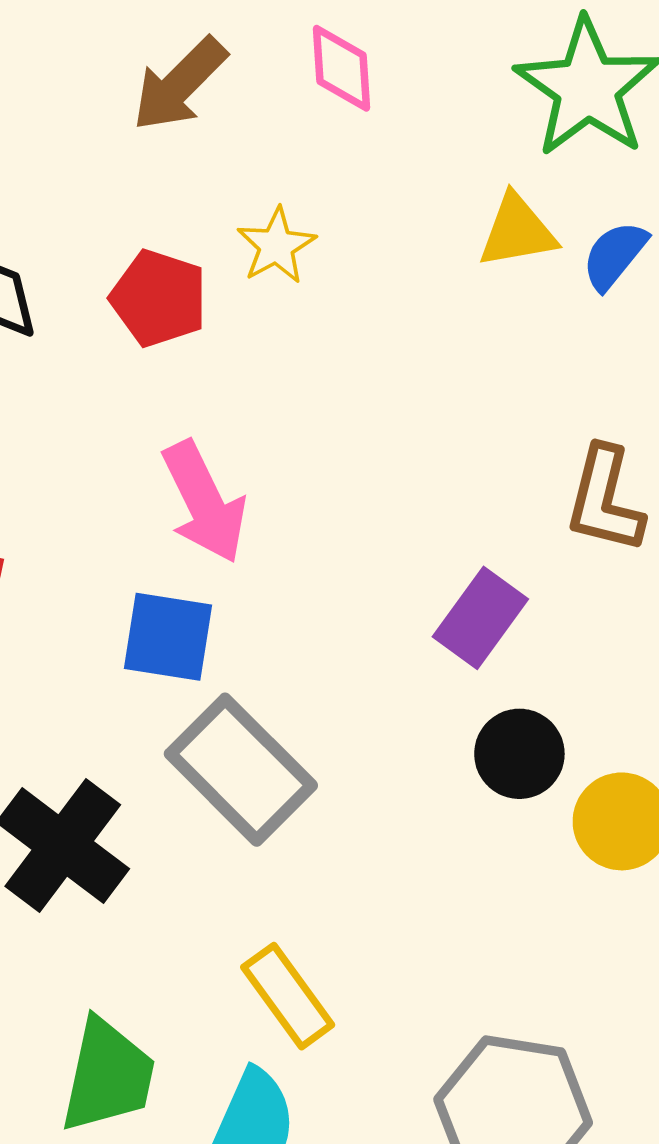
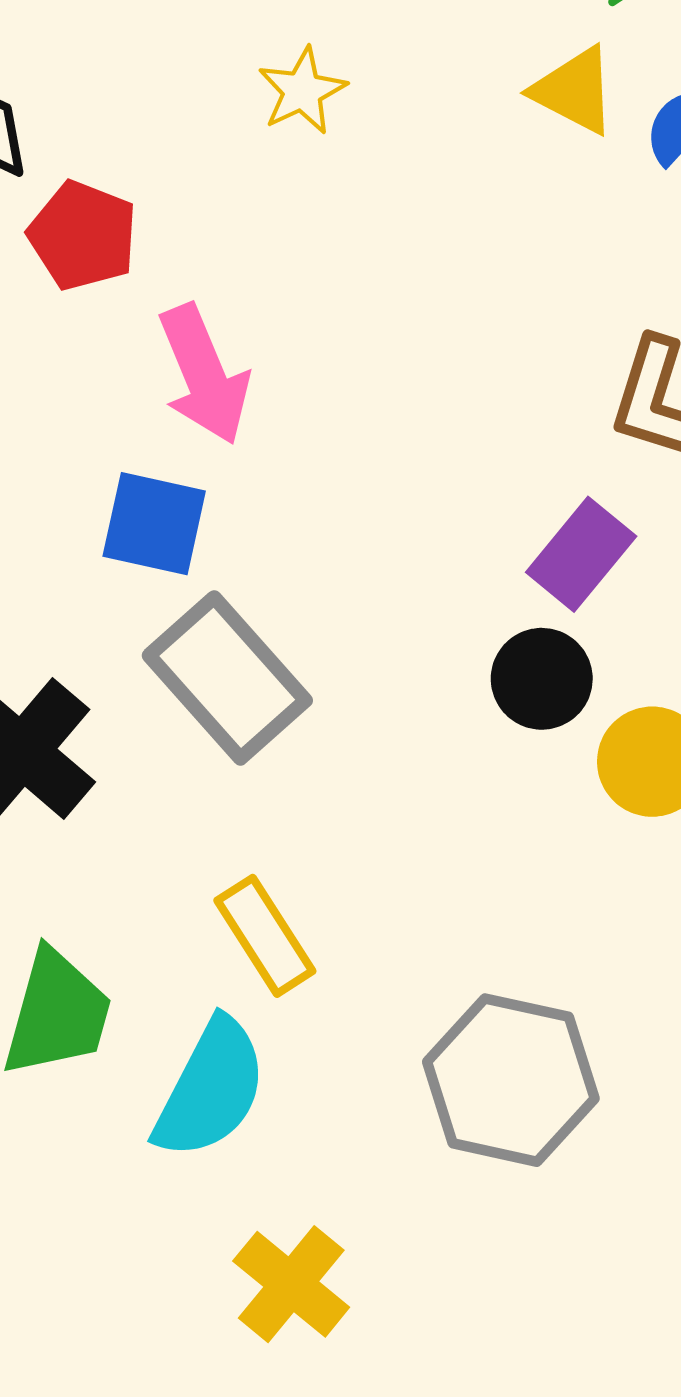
yellow triangle: (517, 231) -> (574, 91), turned 34
red pentagon: (159, 298) -> (83, 236), moved
purple rectangle: (480, 618) -> (581, 554), moved

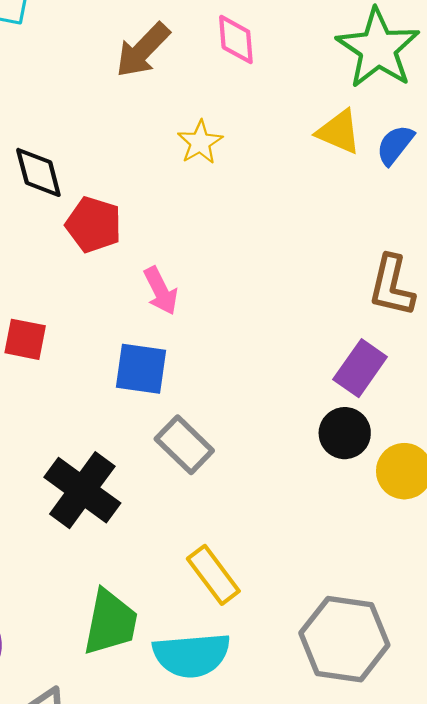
pink arrow: (204, 374) -> (161, 291), size x0.7
gray rectangle: (227, 678) -> (184, 445), size x0.7
cyan semicircle: (211, 1089) -> (192, 655), turned 62

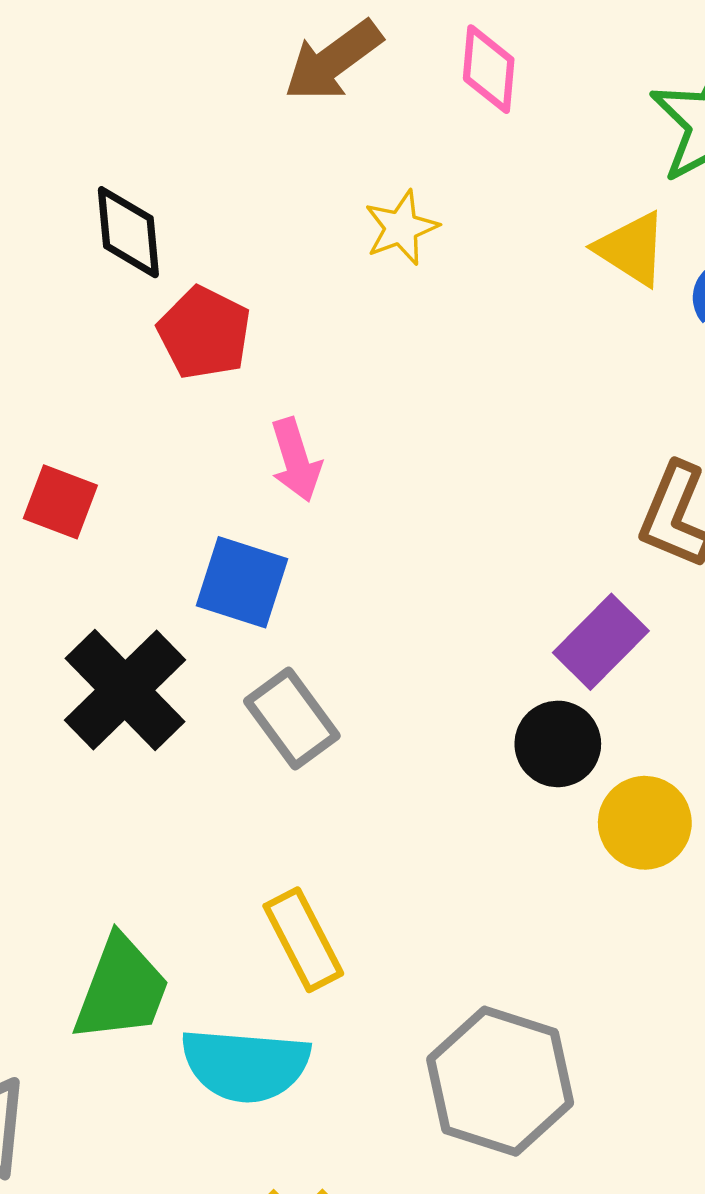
black cross: (82, 490) -> (125, 690), moved

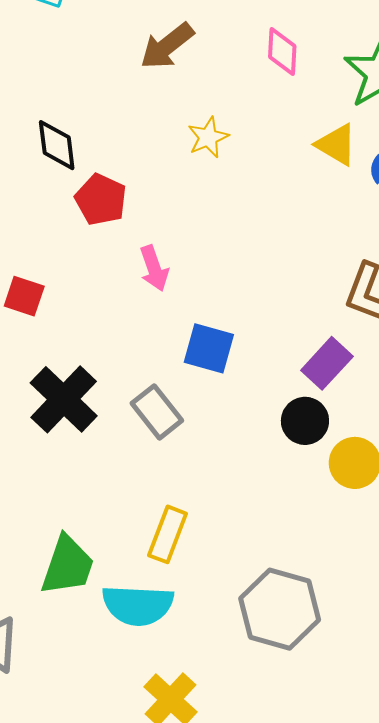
pink diamond: (489, 69) -> (282, 52), moved
blue square: (242, 582) -> (209, 348), moved
yellow rectangle: (303, 940) -> (168, 534), turned 50

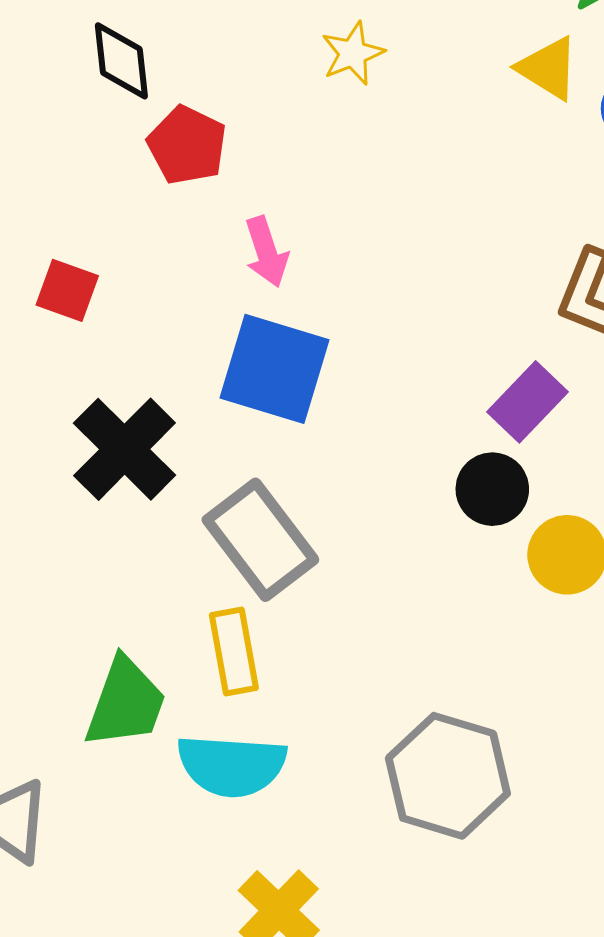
blue square: (209, 348) -> (275, 369), moved, size x1.4
gray rectangle: (157, 412) -> (260, 540), moved, size x1.4
yellow rectangle: (168, 534) -> (234, 652), moved, turned -32

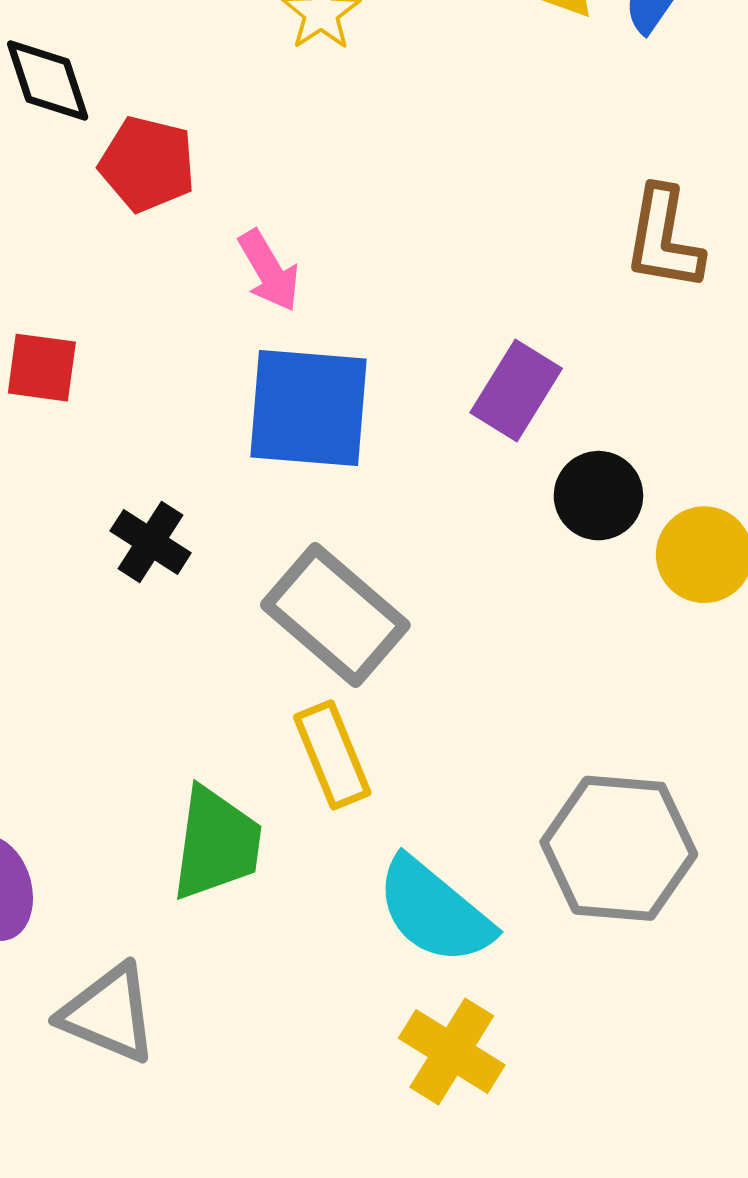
purple rectangle: (527, 402) -> (516, 390), moved
black cross: (125, 449) -> (151, 542), size x0.6
cyan semicircle: (232, 766) -> (434, 911), moved, turned 48

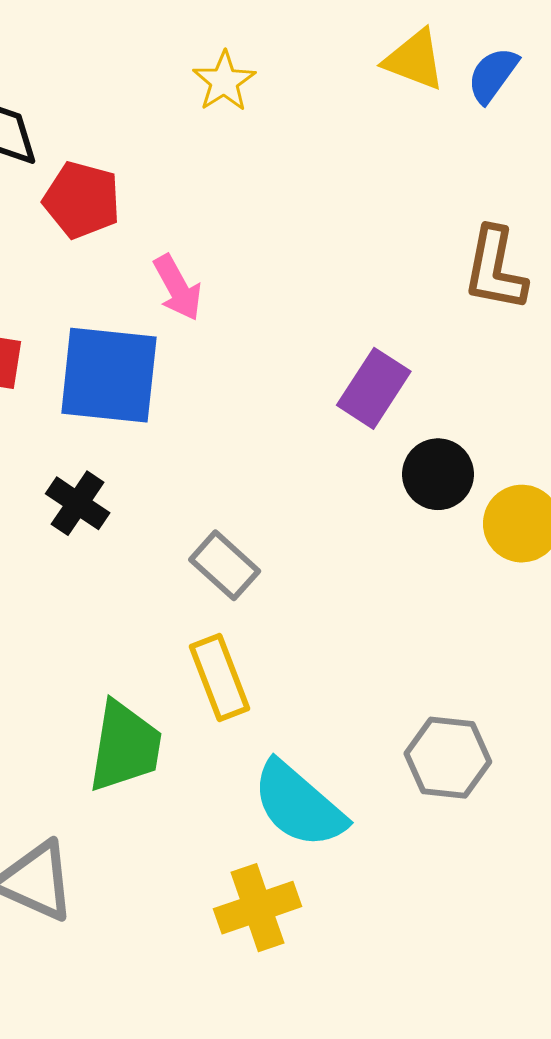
blue square: (309, 408) -> (109, 375), moved
gray rectangle: (335, 615) -> (225, 565), size x0.6
gray hexagon: (619, 848) -> (448, 758), size x0.7
yellow cross: (452, 1052) -> (257, 908), moved, turned 38

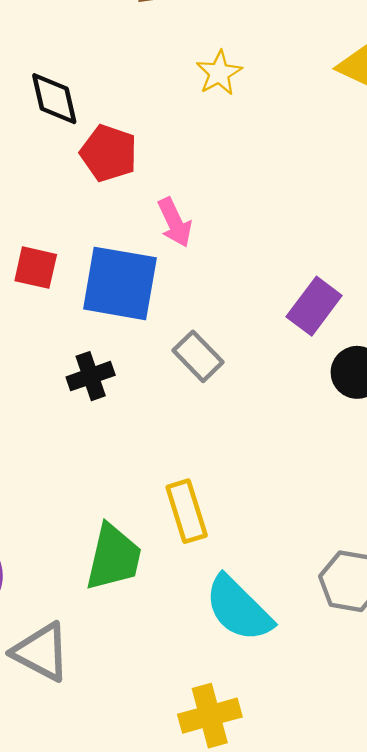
black cross: (78, 503) -> (91, 376), turned 33
gray rectangle: (225, 565) -> (198, 356), moved
yellow cross: (257, 908) -> (210, 716), moved

